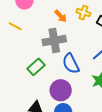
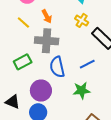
orange arrow: (61, 16) -> (47, 16), moved
yellow line: (15, 26) -> (23, 22), moved

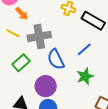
orange arrow: (47, 16) -> (22, 14), moved
yellow line: (23, 22) -> (13, 33), moved

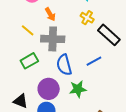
orange arrow: (22, 14) -> (50, 14), moved
green star: (85, 76) -> (78, 89), moved

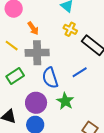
green star: (78, 89) -> (65, 101), turned -30

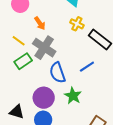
gray cross: (37, 53) -> (44, 48), turned 35
green rectangle: (15, 76) -> (23, 61), moved

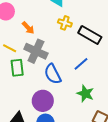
green rectangle: (23, 61) -> (17, 68), turned -54
green star: (73, 96) -> (85, 94), moved

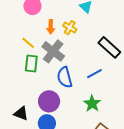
yellow cross: (65, 23) -> (70, 28), moved
orange arrow: (28, 28) -> (51, 27), turned 32

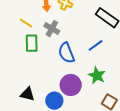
gray cross: (53, 51) -> (52, 29), size x0.7
purple circle: (49, 101) -> (71, 85), moved

